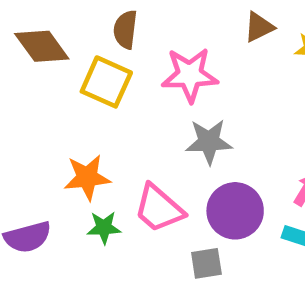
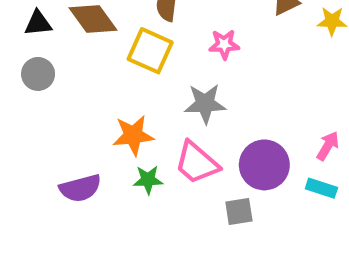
pink star: (190, 75) -> (224, 44), size x0.6
gray star: (209, 142) -> (205, 104), moved

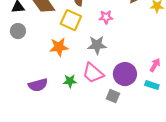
orange star: (133, 135) -> (59, 47), moved
gray square: (239, 211) -> (113, 96), turned 32

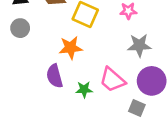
gray star: (97, 45) -> (139, 45), moved
purple semicircle: (38, 85) -> (55, 76), moved, turned 90

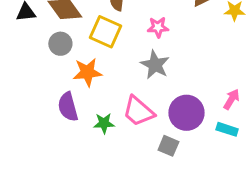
gray circle: (20, 28) -> (60, 44), moved
gray star: (139, 45) -> (155, 65), moved, turned 30

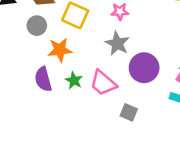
purple circle: (186, 113) -> (144, 68), moved
green star: (104, 123) -> (74, 80), moved, turned 30

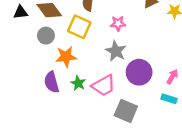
pink trapezoid: (103, 83) -> (104, 85), turned -70
gray square: (129, 112) -> (126, 111), size x1.5

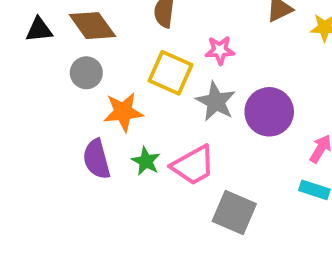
yellow square: (79, 27) -> (171, 73), moved
purple circle: (139, 72) -> (269, 112), moved

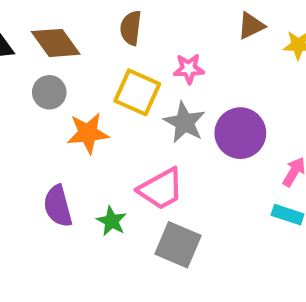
purple semicircle: (97, 159) -> (58, 206), moved
green star: (146, 161) -> (112, 221), moved
gray square: (234, 213) -> (178, 245), moved

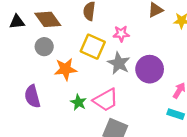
purple semicircle: (58, 206) -> (32, 96), moved
green star: (112, 221) -> (79, 102), moved

